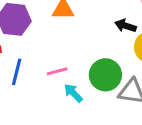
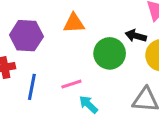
green circle: (105, 75) -> (110, 53), moved

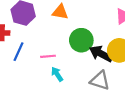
black arrow: (136, 36) -> (101, 54), moved, size x1.5

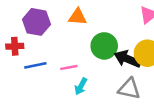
blue line: (18, 52) -> (35, 65), turned 60
cyan arrow: (57, 74) -> (81, 86), turned -112

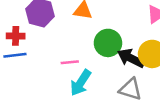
blue line: (35, 65) -> (15, 55), moved
cyan arrow: (81, 86) -> (81, 83), size x1.5

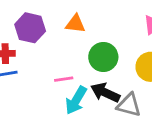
black arrow: (131, 58) -> (105, 93), moved

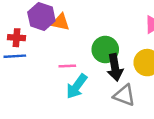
orange triangle: (75, 24) -> (61, 22), moved
black arrow: (105, 93) -> (115, 67), moved, turned -130

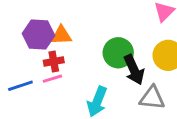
red cross: (17, 38) -> (54, 61), moved
pink line: (67, 66) -> (52, 79), moved

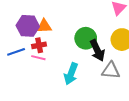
pink line: (52, 79) -> (38, 58), turned 32
blue line: (20, 86) -> (16, 52), moved

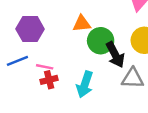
orange triangle: (44, 26) -> (82, 24), moved
red cross: (39, 45) -> (49, 80), moved

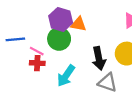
purple hexagon: (30, 29) -> (61, 19), moved
green circle: (101, 41) -> (59, 39), moved

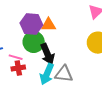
black arrow: (99, 58) -> (47, 54), moved
gray triangle: (108, 83) -> (64, 74), moved

